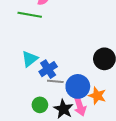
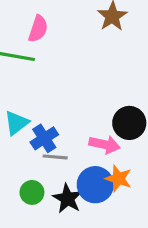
blue circle: (78, 86) -> (95, 185), moved
pink arrow: (80, 106) -> (105, 145), moved, turned -60

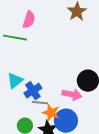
orange star: (118, 179) -> (51, 113), moved

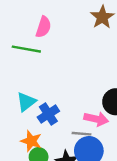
gray line: (40, 103) -> (81, 134), moved
orange star: (51, 113) -> (31, 141), moved

